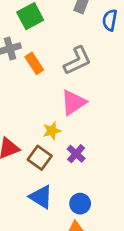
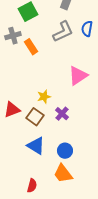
blue semicircle: (110, 20) -> (87, 29), moved
gray L-shape: (77, 61) -> (63, 32), moved
pink triangle: (73, 102) -> (78, 76), moved

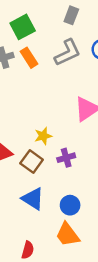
orange rectangle: (31, 47) -> (29, 58), moved
purple cross: (62, 114) -> (66, 158), turned 32

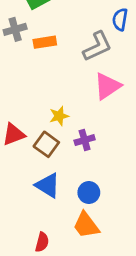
gray L-shape: (67, 53) -> (97, 46), moved
orange rectangle: (29, 58) -> (45, 42), moved, turned -66

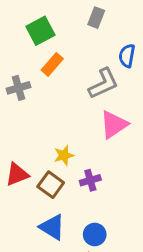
gray cross: (15, 29) -> (18, 88), moved
orange rectangle: (45, 42) -> (52, 64), moved, turned -40

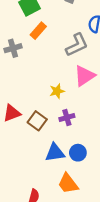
yellow star: (64, 155) -> (57, 91), moved
blue triangle: (52, 227) -> (55, 153), moved, turned -40
blue circle: (95, 234) -> (78, 153), moved

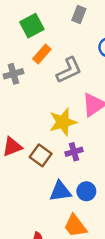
gray L-shape: (77, 45) -> (69, 70), moved
yellow star: (57, 91) -> (63, 122), size x1.6

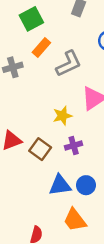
yellow star: (63, 122) -> (62, 116), size x0.7

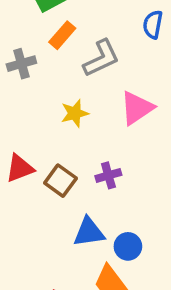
yellow star: (62, 116) -> (75, 113), moved
blue circle: (86, 185) -> (128, 246), moved

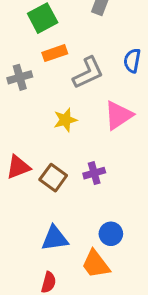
blue semicircle: (153, 25) -> (132, 61), moved
orange rectangle: (62, 35) -> (55, 53), turned 30
blue triangle: (89, 232) -> (55, 238), moved

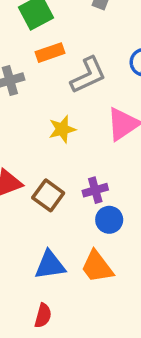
blue circle: (111, 234) -> (109, 220), moved
orange trapezoid: (96, 264) -> (97, 267), moved

